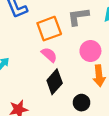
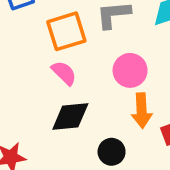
black diamond: (55, 82) -> (70, 116), turned 40

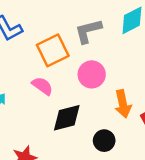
pink circle: (130, 70) -> (92, 74), moved
pink semicircle: (64, 73) -> (42, 86), moved

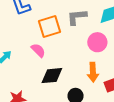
pink circle: (92, 74) -> (97, 42), moved

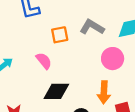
gray L-shape: (77, 17) -> (92, 27), turned 30
orange square: (50, 26) -> (60, 35), size x0.7

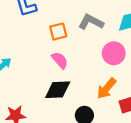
pink semicircle: (44, 61) -> (60, 60), moved
orange arrow: (104, 92) -> (106, 88), turned 40

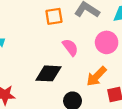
pink semicircle: (60, 60) -> (70, 47), moved

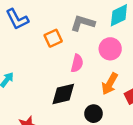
pink semicircle: (70, 47) -> (77, 63), turned 66

